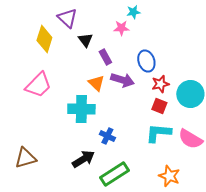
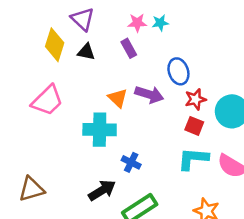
cyan star: (133, 12) -> (160, 23), moved
pink star: (121, 28) -> (137, 23), moved
black triangle: (85, 40) -> (86, 52), moved, turned -42
purple rectangle: (105, 57) -> (129, 48), moved

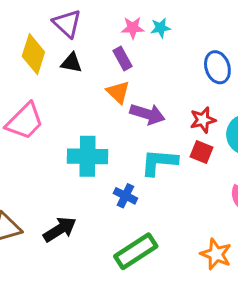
blue ellipse: (178, 71) -> (217, 67), moved
orange triangle: (118, 98) -> (118, 92), moved
cyan L-shape: (193, 159) -> (159, 162), moved
black arrow: (102, 190) -> (60, 229), moved

